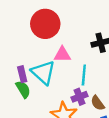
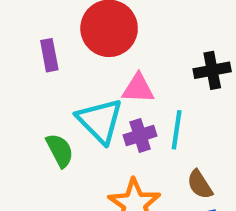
purple rectangle: (22, 74) -> (49, 55), moved
purple cross: (80, 97) -> (140, 136), moved

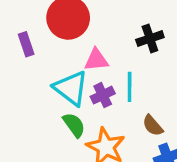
green semicircle: (60, 150) -> (74, 125), moved

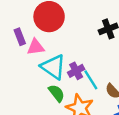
pink triangle: (96, 60) -> (36, 47), moved
cyan line: (130, 87) -> (91, 80), moved, turned -30

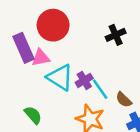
purple rectangle: (20, 37) -> (23, 48), size x1.6
green semicircle: (56, 93) -> (33, 115), moved

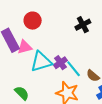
red circle: (53, 25) -> (33, 21), size x0.7
cyan triangle: (60, 77) -> (41, 62), turned -45

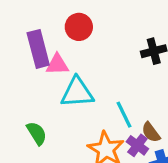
purple cross: (60, 63) -> (137, 145), moved, turned -32

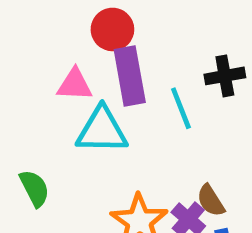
purple rectangle: (38, 49) -> (130, 76), moved
cyan line: (124, 115) -> (181, 108), moved

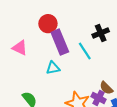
pink triangle: (75, 85) -> (20, 48), moved, turned 35
cyan triangle: (102, 130) -> (53, 68), size x0.6

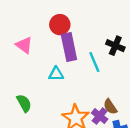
black cross: (101, 33) -> (115, 46), turned 35

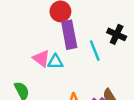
pink triangle: (24, 45) -> (41, 58), moved

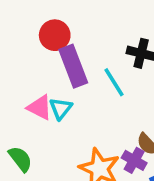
cyan triangle: (55, 62) -> (61, 109), turned -42

